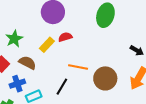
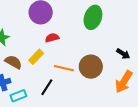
yellow rectangle: (47, 45) -> (36, 57), moved
brown circle: (105, 78) -> (91, 67), moved

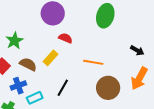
red semicircle: (52, 38) -> (65, 38), turned 40
brown circle: (91, 67) -> (108, 88), moved
orange line: (64, 68) -> (93, 62), moved

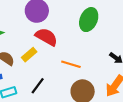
red semicircle: (65, 38) -> (46, 37), size x1.6

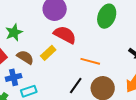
black line: (38, 86) -> (76, 86), moved

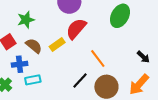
red semicircle: (65, 35) -> (76, 29), turned -85
orange line: (90, 61) -> (98, 58), turned 30

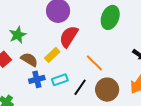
blue cross: (20, 64) -> (37, 79), moved
cyan rectangle: (33, 80) -> (60, 80), moved

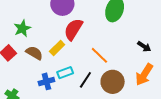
blue cross: (37, 79) -> (46, 81), moved

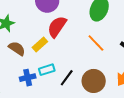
orange line: (99, 55) -> (96, 43), moved

